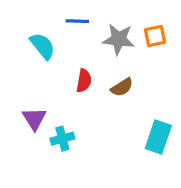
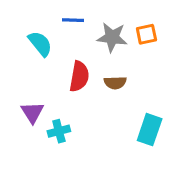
red semicircle: (84, 81) -> (79, 76), size x1.4
brown semicircle: (122, 87) -> (115, 83), turned 30

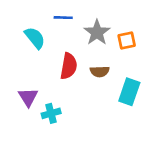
orange square: (146, 34) -> (127, 40), moved
gray star: (112, 37) -> (97, 32), turned 30
cyan rectangle: (150, 130) -> (129, 92), moved

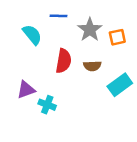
cyan rectangle: (129, 92) -> (120, 85), turned 35
purple triangle: (28, 97) -> (26, 90), turned 42
cyan cross: (51, 113) -> (47, 105), turned 36

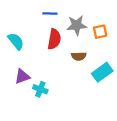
gray star: (90, 30) -> (77, 25), turned 30
cyan semicircle: (32, 35) -> (16, 41), moved
red semicircle: (63, 61) -> (54, 39), moved

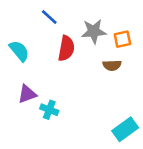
blue line: (50, 14) -> (49, 17), moved, turned 40
brown semicircle: (79, 56) -> (112, 65), moved
cyan rectangle: (102, 72) -> (125, 129), moved

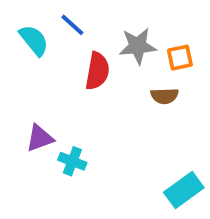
cyan semicircle: (19, 51) -> (34, 40), moved

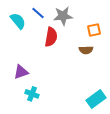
gray star: (138, 46) -> (63, 16), moved
cyan cross: (72, 161) -> (32, 94), moved

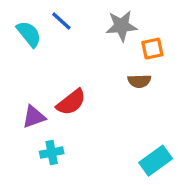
gray star: (63, 16) -> (121, 26), moved
red semicircle: (51, 37) -> (71, 102), moved, turned 42
cyan cross: (32, 94) -> (52, 153), turned -32

